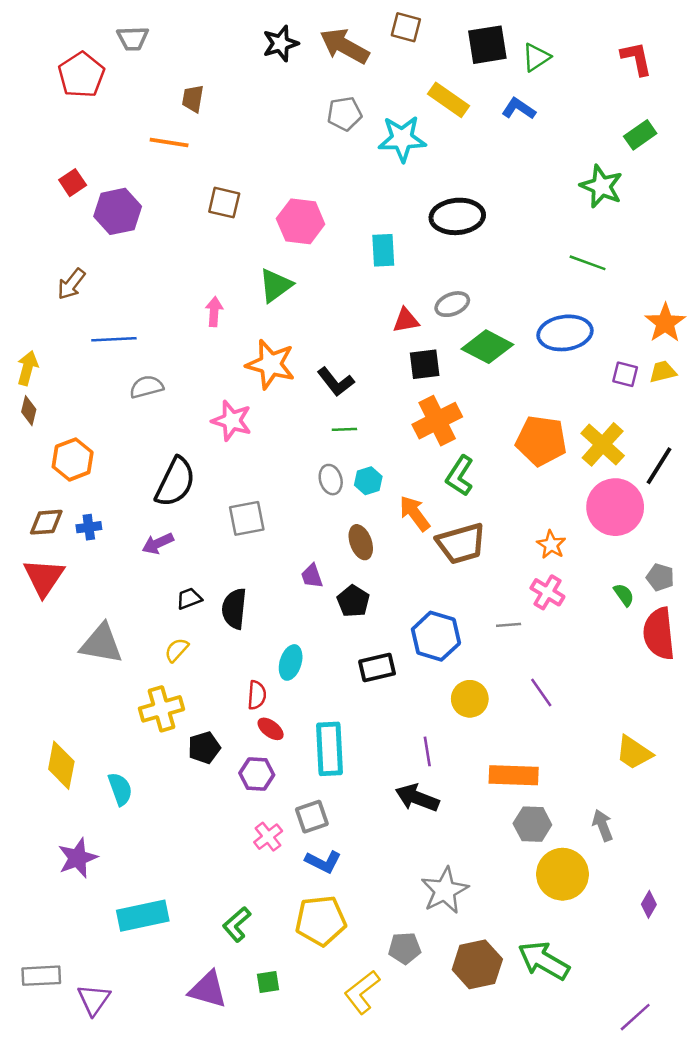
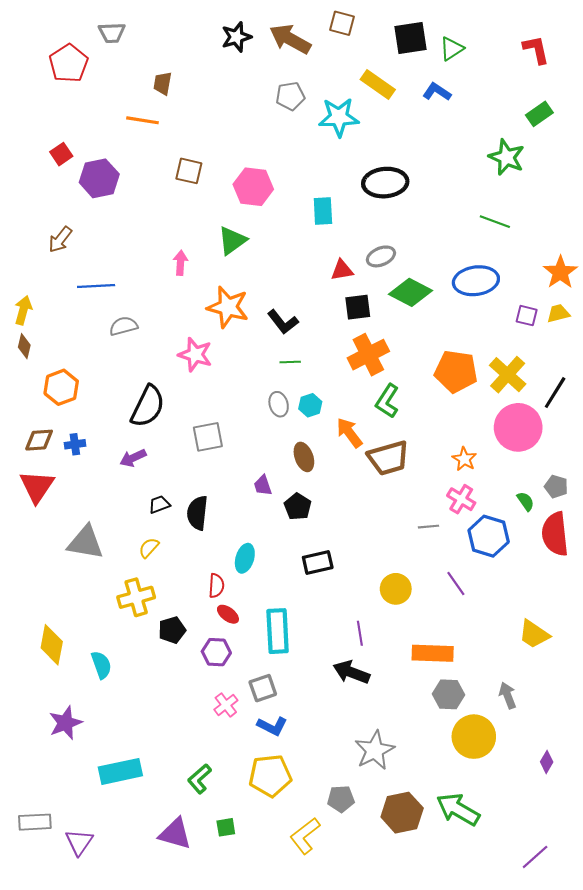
blue hexagon: (436, 636) -> (489, 536), moved

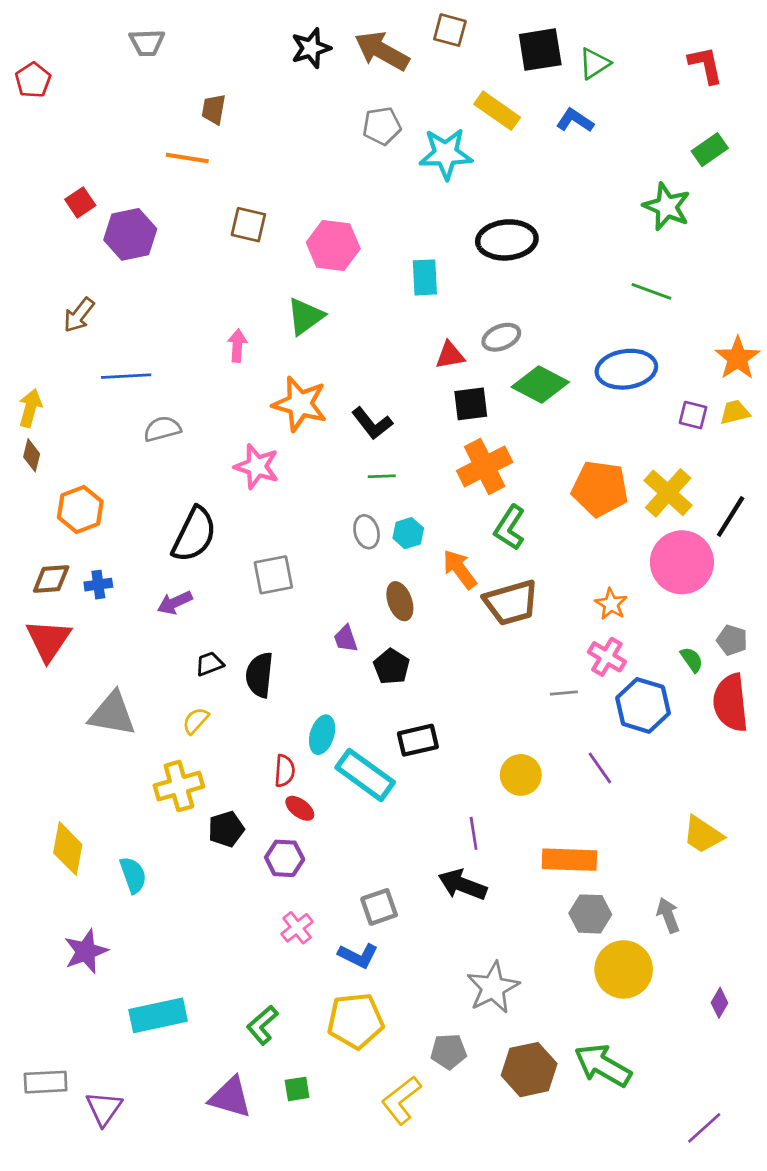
red pentagon: (69, 63) -> (33, 80), moved, size x0.7
cyan rectangle: (278, 631) -> (365, 775), moved, turned -51
gray square: (263, 688) -> (379, 907), moved

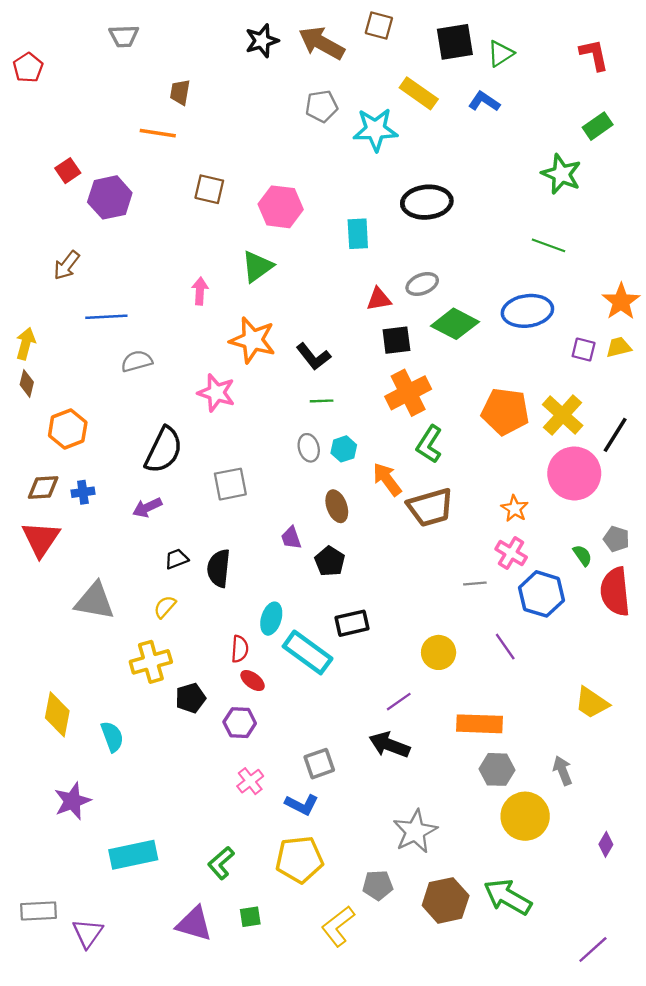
purple line: (474, 833) -> (399, 702), turned 64

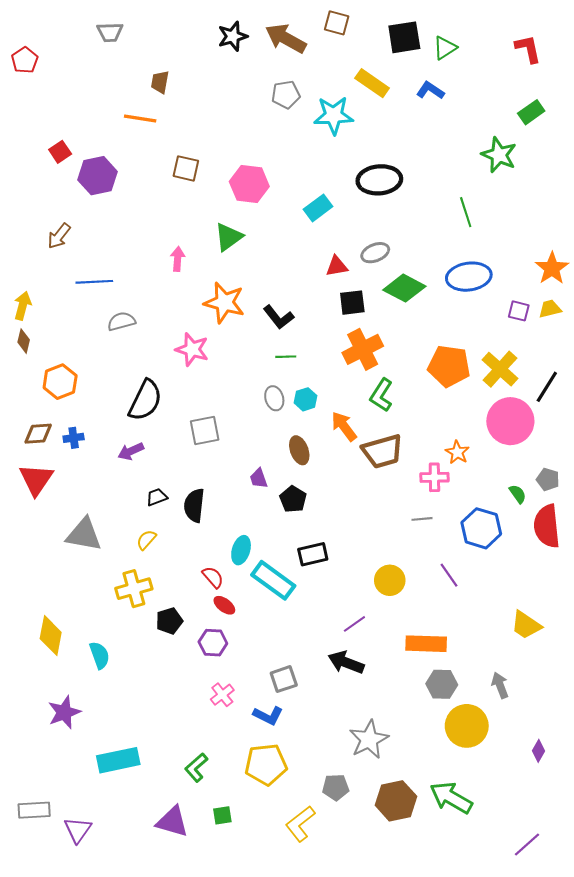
cyan rectangle: (358, 234) -> (318, 208), turned 56
green line: (548, 245) -> (466, 212), moved, turned 52
pink cross: (511, 553) -> (434, 477), moved, turned -32
red semicircle: (240, 649) -> (213, 577), turned -45

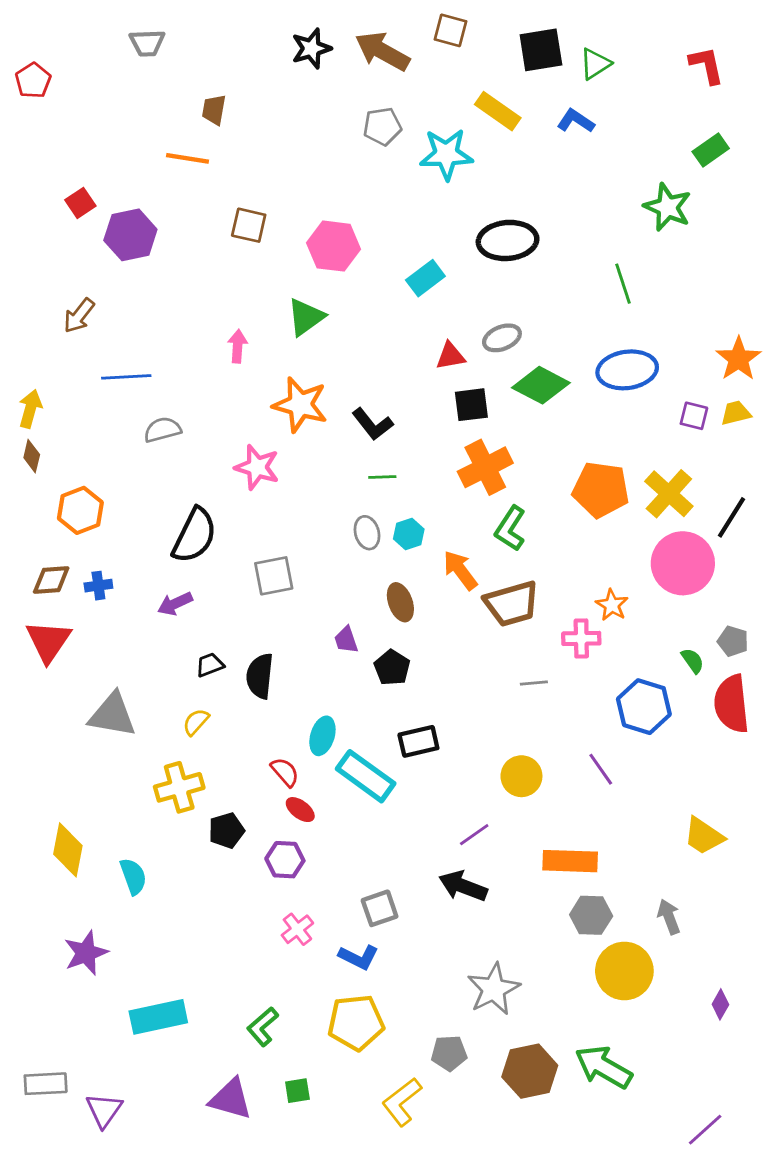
gray line: (422, 519) -> (534, 683), moved

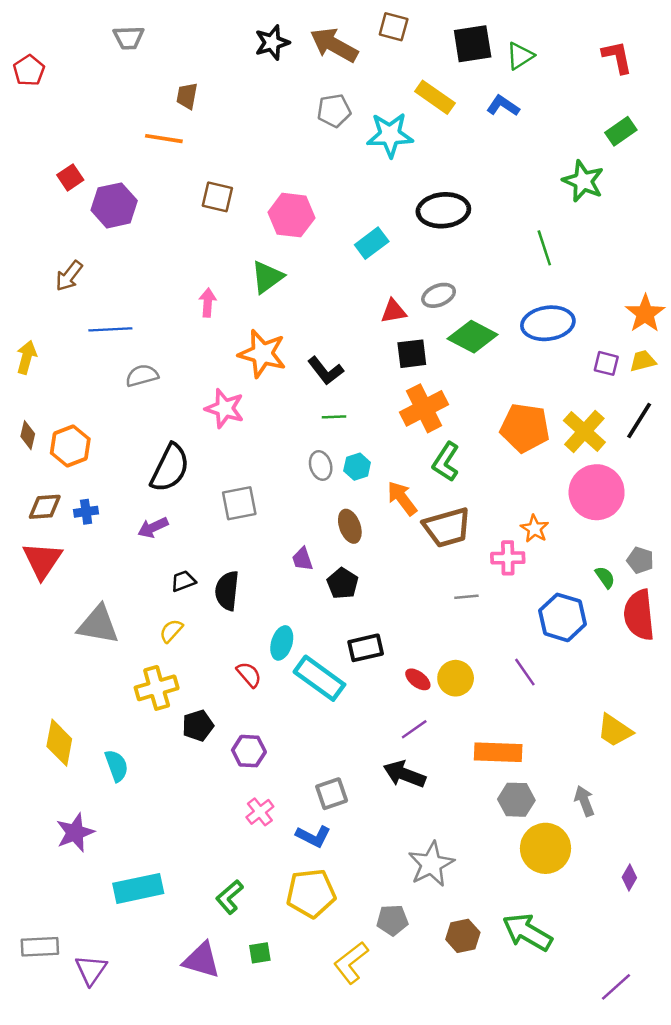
brown diamond: (32, 456) -> (28, 435), moved
black line: (732, 517) -> (639, 421), moved
red ellipse: (300, 810) -> (418, 679), moved
brown hexagon: (530, 1071) -> (463, 936), size x0.7

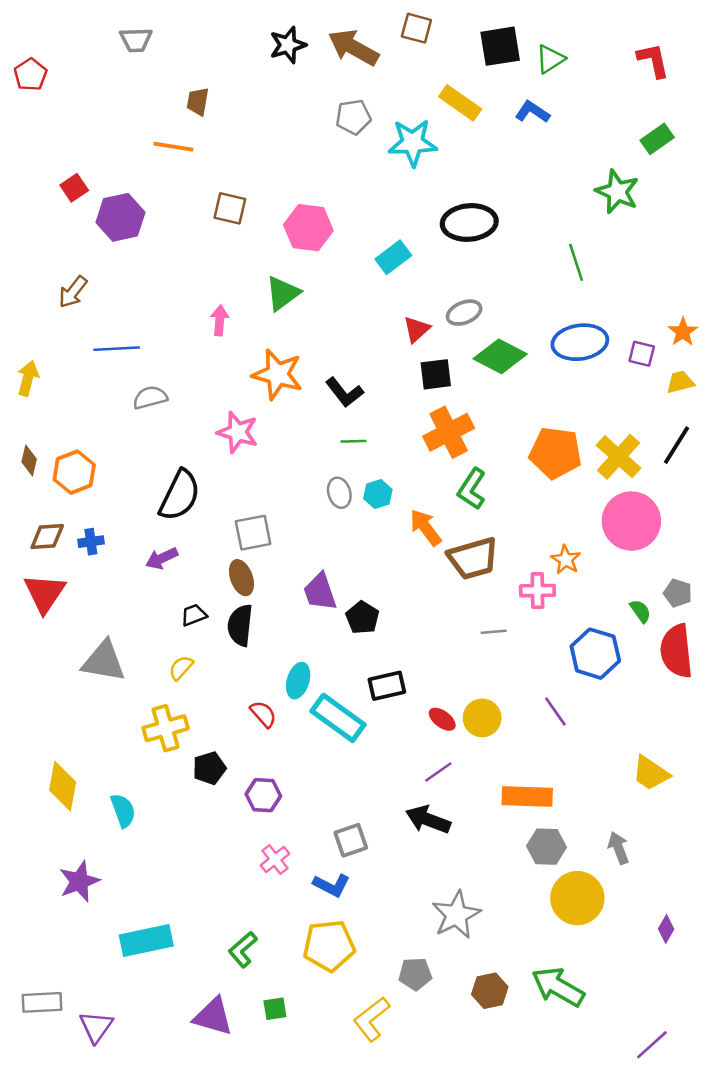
red triangle: (394, 311) -> (416, 329), turned -32
orange star: (645, 314) -> (683, 332), size x0.7
purple square: (606, 363) -> (642, 354), moved
brown ellipse: (350, 526) -> (241, 578), moved
purple trapezoid: (302, 559) -> (320, 592), size x1.5

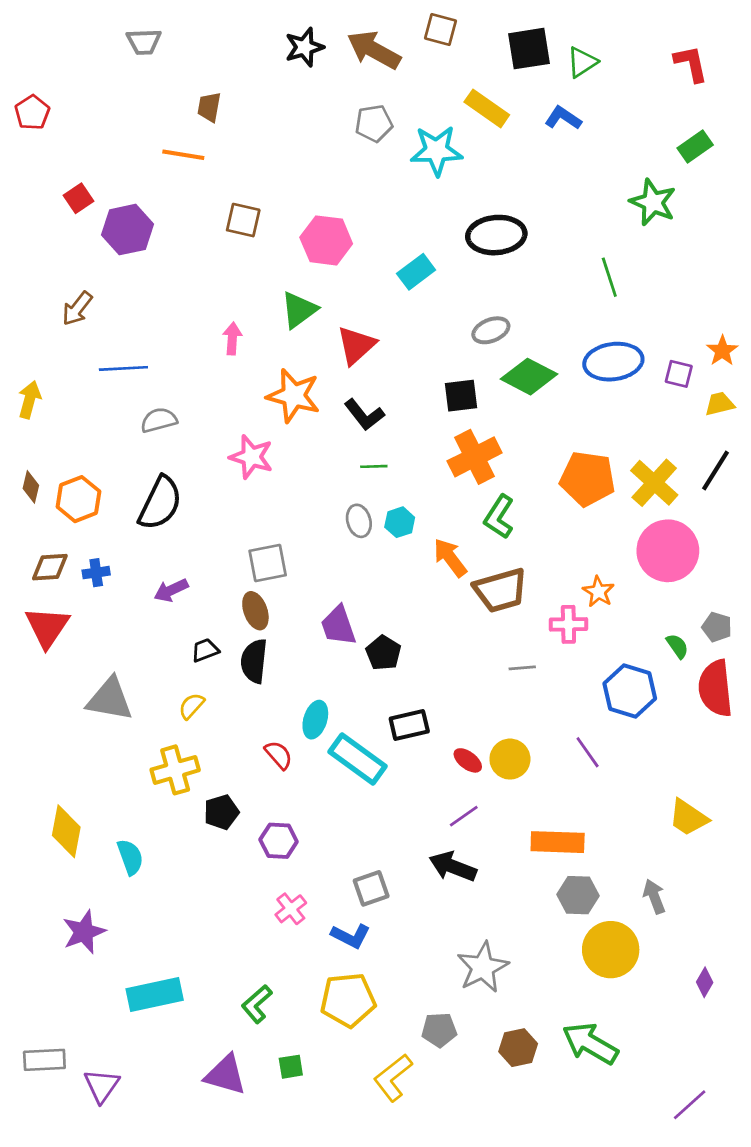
red pentagon: (30, 75) -> (32, 113), moved
red triangle: (416, 329) -> (356, 345), moved, size x1.4
black semicircle: (180, 495) -> (160, 503), moved

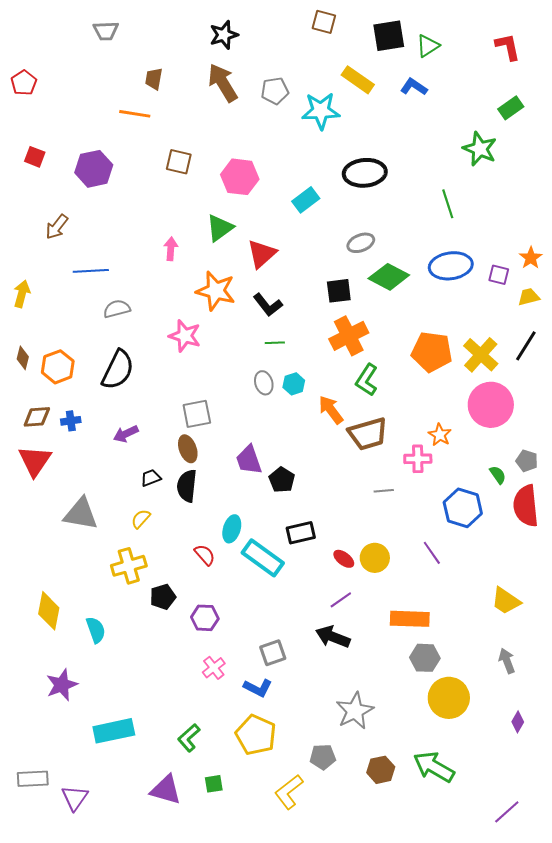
brown arrow: (374, 50) -> (223, 83), moved, turned 30
red square: (78, 198) -> (35, 157), moved, turned -35
gray arrow: (654, 897) -> (507, 661), moved
yellow pentagon: (348, 1000) -> (256, 735), turned 30

